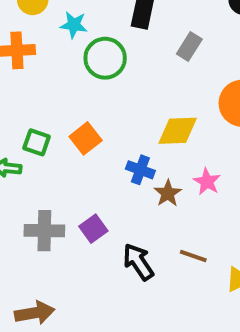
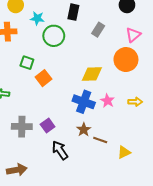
green square: (37, 142) -> (27, 63), moved
blue cross: (140, 170) -> (84, 102), moved, size x1.5
brown star: (168, 193) -> (84, 130), moved
black arrow: (138, 262) -> (60, 150), moved

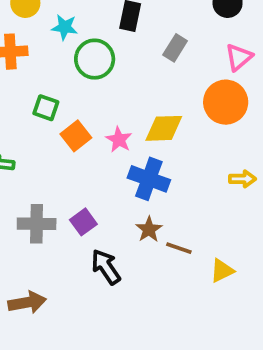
pink star: (107, 101) -> (119, 140), moved

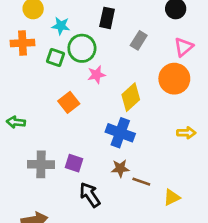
green square: (46, 108) -> (56, 58), moved
yellow diamond: (164, 128) -> (131, 97), turned -40
pink star: (119, 140) -> (96, 75), moved, turned 30
purple square: (83, 222) -> (74, 163), turned -36
brown star: (149, 229) -> (120, 168), turned 30

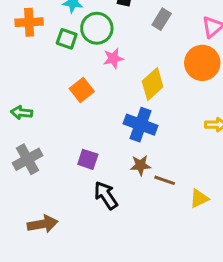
gray cross: (41, 164) -> (28, 159), moved, turned -30

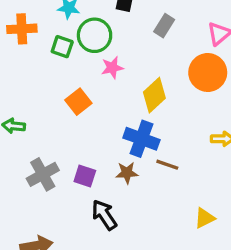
gray cross: (28, 159) -> (43, 174), moved
brown star: (140, 165) -> (127, 173), moved
brown line: (165, 180) -> (167, 165), moved

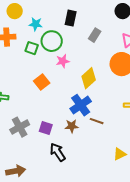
blue cross: (141, 139) -> (81, 105), turned 35

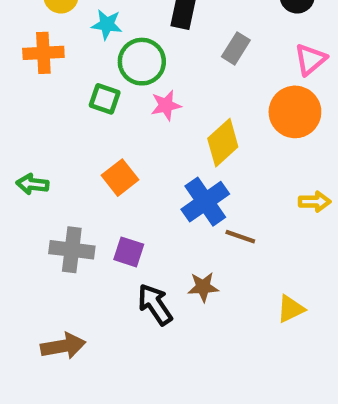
green square: (32, 48) -> (105, 99), moved
orange square: (42, 82) -> (120, 178), moved
brown star: (72, 126) -> (203, 287), moved
gray cross: (20, 127) -> (72, 250), turned 36

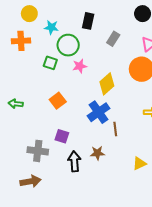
brown line: (240, 237) -> (115, 129), turned 64
gray cross: (72, 250) -> (38, 151), moved
black arrow: (155, 304) -> (74, 161), turned 30

